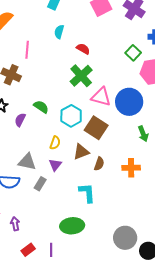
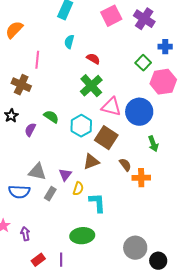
yellow semicircle: (55, 143) -> (78, 189), moved
brown semicircle: (99, 164) -> (125, 165), moved, turned -56

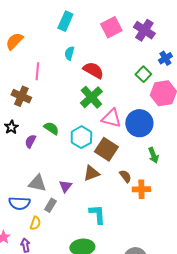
blue cross: (165, 47) -> (165, 58), turned -32
red semicircle: (93, 59) -> (93, 70), size x1.5
yellow semicircle: (78, 189) -> (35, 223), moved

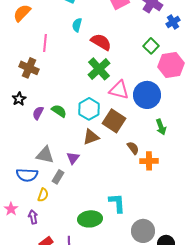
blue cross: (165, 58) -> (173, 22), moved
green semicircle: (51, 128) -> (59, 111), moved
brown triangle: (91, 173) -> (91, 137), moved
cyan L-shape: (97, 214) -> (117, 203), moved

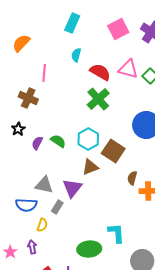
pink triangle: (119, 90) -> (128, 69), moved
brown semicircle: (133, 148) -> (132, 178), turned -128
purple triangle: (73, 158) -> (72, 188), size x1.5
pink star: (11, 209) -> (10, 252), moved

